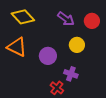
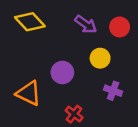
orange triangle: (17, 47) -> (29, 93), moved
purple cross: (71, 74) -> (113, 91), moved

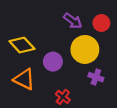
yellow diamond: (30, 22) -> (22, 45), moved
yellow circle: (100, 58) -> (85, 49), size x1.6

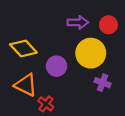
purple arrow: (73, 21) -> (78, 22), turned -36
red cross: (63, 97) -> (46, 104), moved

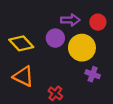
purple circle: (56, 66) -> (55, 38), moved
red cross: (46, 104) -> (55, 93), moved

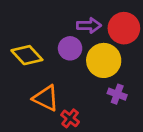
red circle: (98, 22) -> (124, 28), size x1.5
orange triangle: (23, 76) -> (46, 98), moved

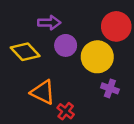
purple arrow: (89, 25) -> (49, 23), moved

